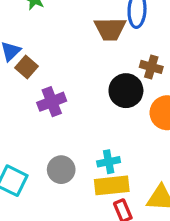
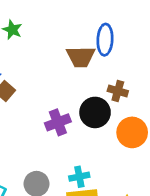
purple cross: (52, 102) -> (58, 122), moved

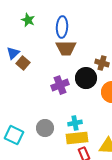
blue ellipse: (105, 40) -> (62, 27), moved
brown trapezoid: (81, 57) -> (66, 48), moved

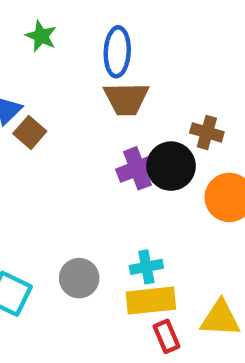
purple cross: (60, 85) -> (137, 168), moved

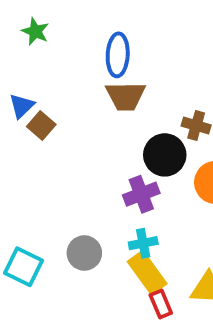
green star: (41, 36) -> (35, 31), moved
purple cross: (137, 168) -> (141, 194), moved
yellow rectangle: (151, 301) -> (147, 273), turned 60

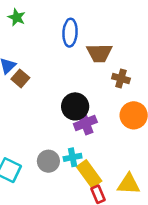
brown trapezoid: (126, 96) -> (99, 53), moved
black circle: (165, 155) -> (75, 106), moved
cyan cross: (143, 243) -> (73, 157), moved

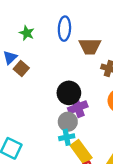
green star: (17, 17) -> (27, 33), moved
gray circle: (48, 161) -> (68, 122), moved

